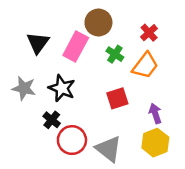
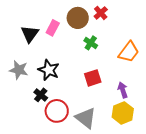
red cross: (149, 33) -> (101, 13), moved
pink rectangle: (76, 47) -> (53, 28), moved, size x0.7
orange trapezoid: (145, 65) -> (129, 52), moved

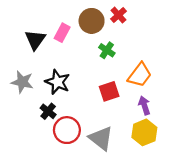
orange trapezoid: (129, 52) -> (140, 75), moved

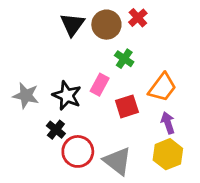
pink rectangle: (62, 33) -> (100, 85), moved
black triangle: (35, 40) -> (72, 25), moved

